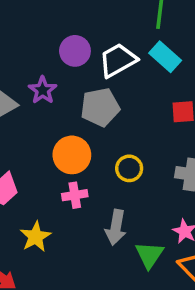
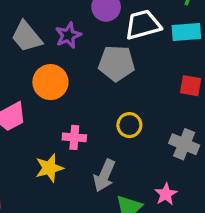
cyan rectangle: (165, 57) -> (186, 32), turned -60
orange circle: (72, 155) -> (50, 82), moved
yellow star: (36, 237) -> (49, 168), moved

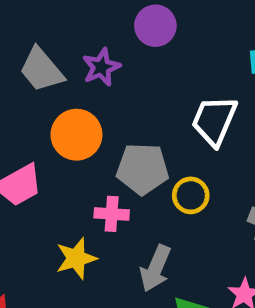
white trapezoid: (143, 25) -> (214, 121), moved, turned -51
gray pentagon: (117, 63) -> (143, 169), moved

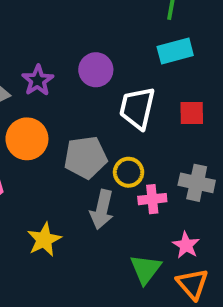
purple circle: (155, 26) -> (96, 70), moved
pink cross: (112, 214) -> (152, 199), moved
gray arrow: (155, 268) -> (102, 210), moved

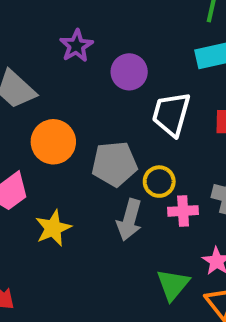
purple star: (38, 80) -> (76, 46), moved
yellow star: (44, 240) -> (53, 228), moved

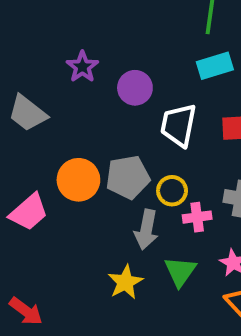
orange circle: (53, 142) -> (78, 180), moved
yellow star: (53, 228) -> (125, 282), moved
green triangle: (173, 285) -> (180, 271), moved

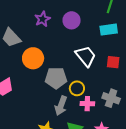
purple circle: (135, 88) -> (72, 20), moved
white trapezoid: (178, 125) -> (86, 56), turned 120
orange circle: (78, 180) -> (33, 58), moved

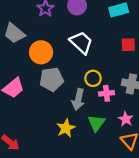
white trapezoid: (86, 56) -> (81, 43), moved
gray pentagon: (56, 78) -> (52, 79), moved

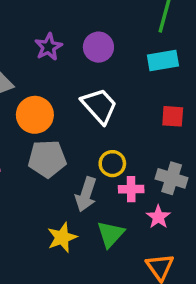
pink star: (126, 119) -> (158, 217), moved

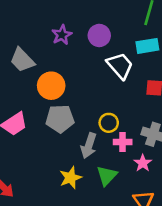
white trapezoid: (99, 106) -> (120, 66), moved

